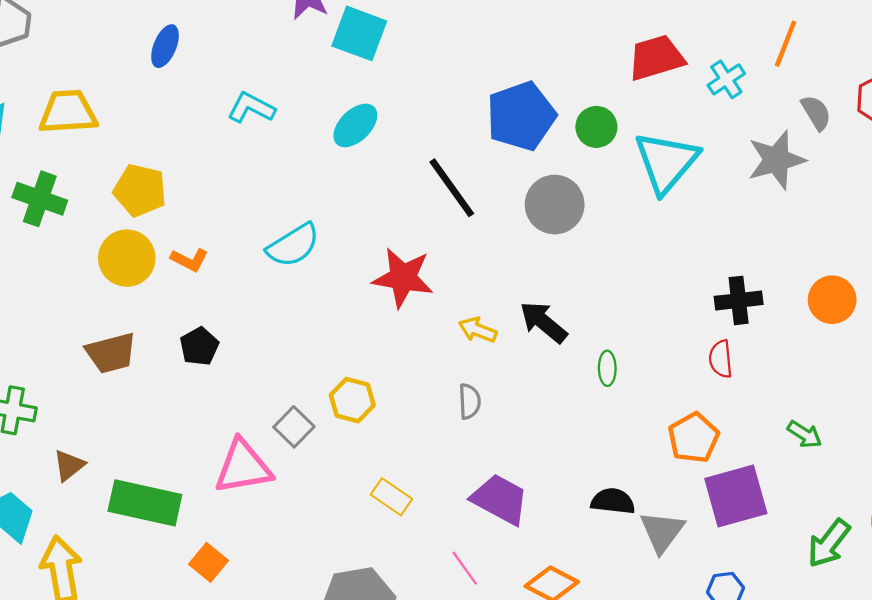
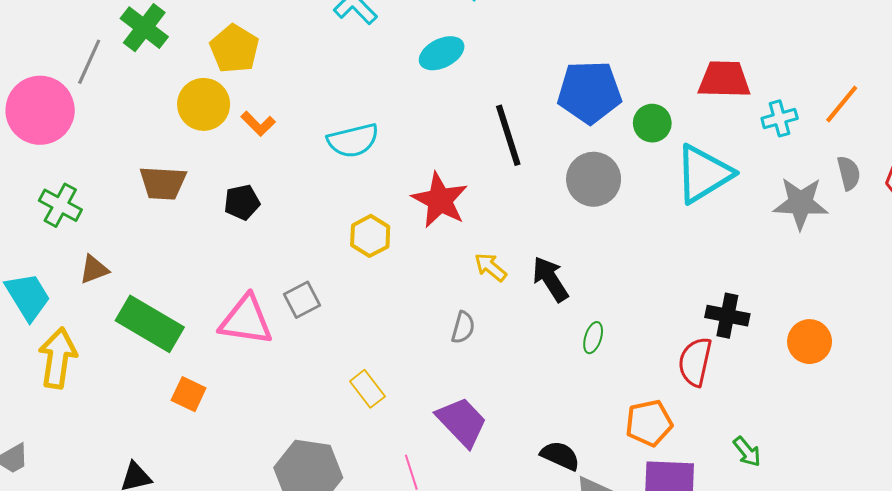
red semicircle: (721, 359) -> (695, 362), size x1.4
yellow hexagon: (352, 400) -> (370, 236), moved
orange square: (209, 562) -> (189, 394), turned -32

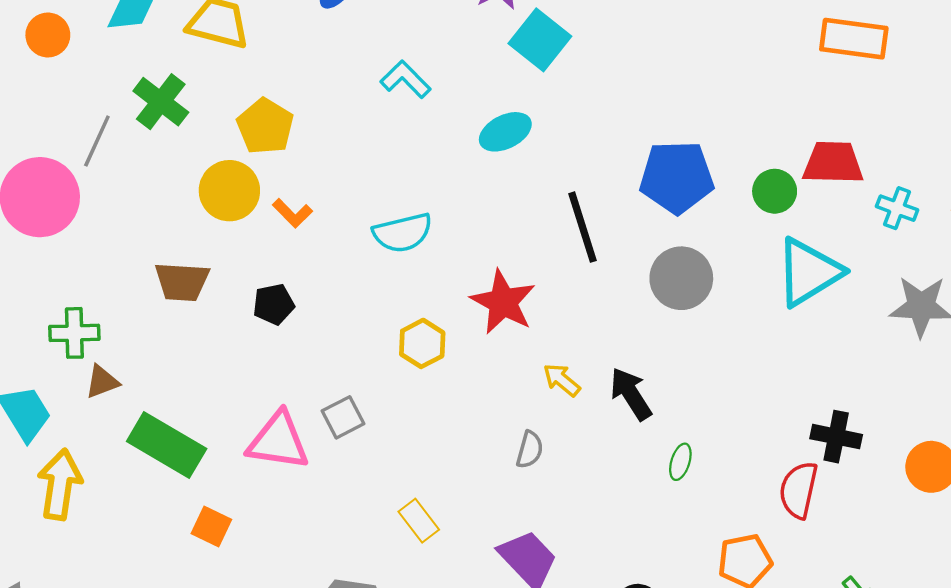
cyan cross: (780, 118) -> (897, 208), turned 36
green circle: (652, 123) -> (775, 191), moved
green cross: (60, 205) -> (74, 333), moved, turned -30

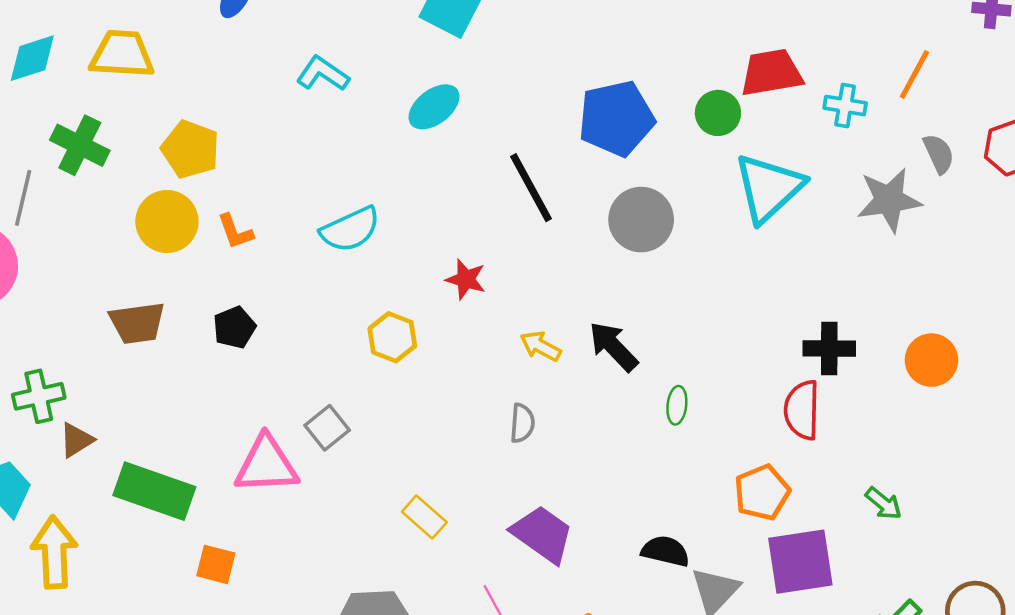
orange L-shape: (292, 213) -> (235, 232), turned 36
red star: (503, 302) -> (466, 279), size x0.6

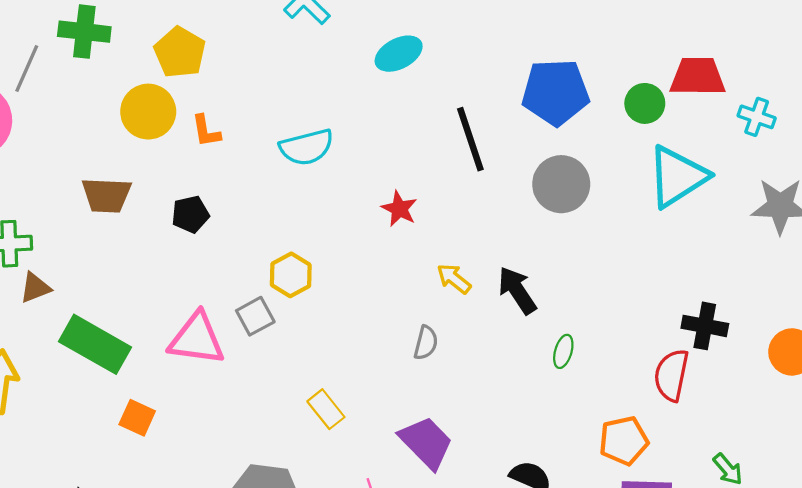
green cross: (80, 145) -> (84, 32), turned -30
yellow hexagon: (392, 337) -> (291, 275), moved

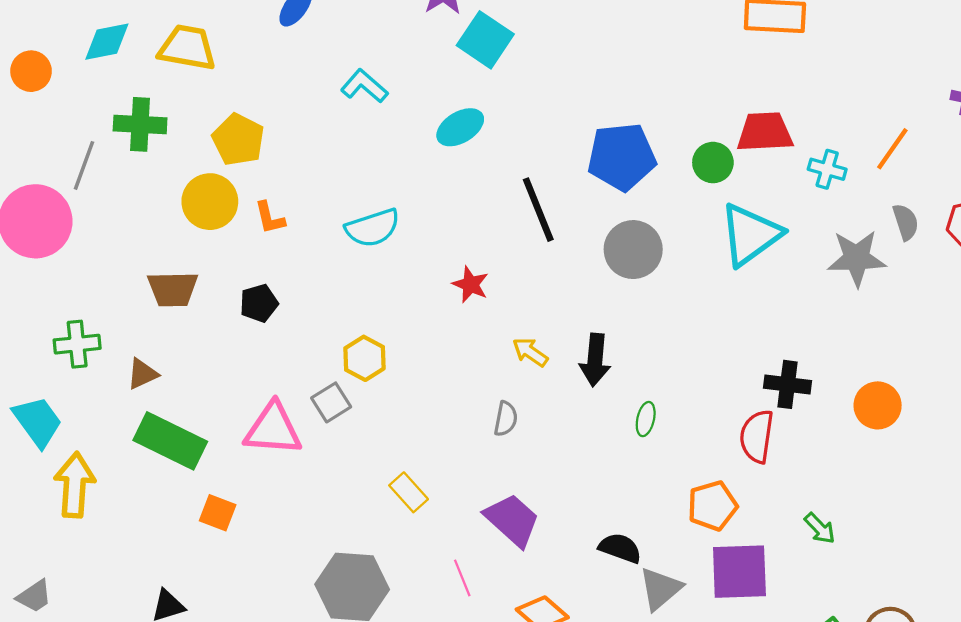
brown triangle: (35, 288) -> (142, 374), moved
black arrow: (517, 290) -> (595, 360), turned -138

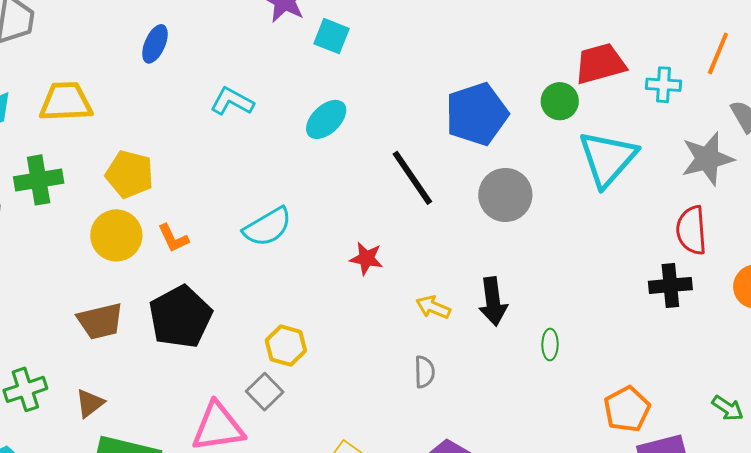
cyan square: (485, 40) -> (331, 36), size x0.7
black pentagon: (259, 303) -> (180, 317), size x1.8
red semicircle: (757, 436) -> (691, 230), moved

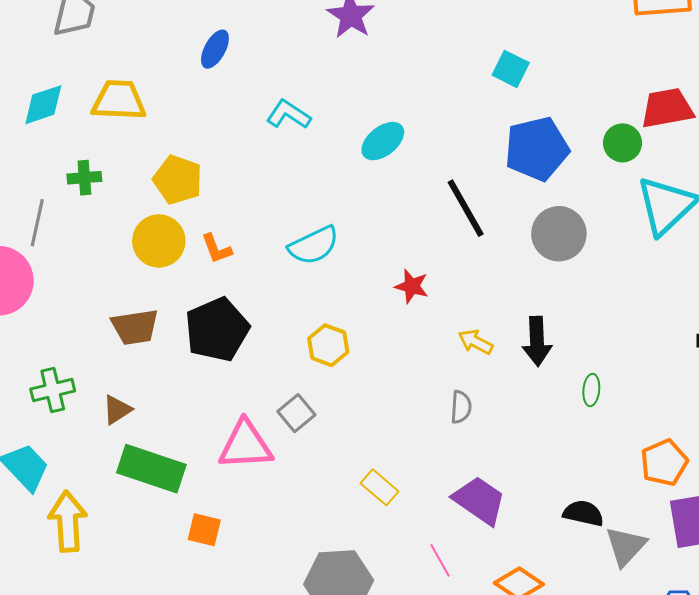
cyan square: (331, 36) -> (511, 69), moved
green cross: (39, 180) -> (84, 178), size x0.7
yellow hexagon: (286, 346) -> (328, 345), moved

